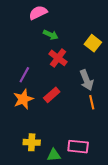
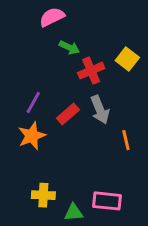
red cross: (58, 58) -> (91, 71), moved, turned 30
gray arrow: (87, 80) -> (100, 110), moved
red rectangle: (52, 95) -> (68, 114), moved

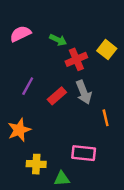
pink semicircle: (52, 17) -> (20, 34), moved
orange star: (32, 136) -> (19, 130), moved
pink rectangle: (107, 201) -> (84, 153), moved

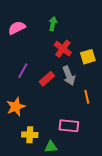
green arrow: (58, 40) -> (53, 24), moved, turned -104
yellow square: (107, 50) -> (88, 57), moved, turned 35
red cross: (76, 59) -> (63, 49), turned -30

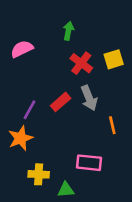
pink semicircle: (17, 28) -> (22, 49), moved
yellow square: (88, 57) -> (114, 59), moved
purple line: (23, 71) -> (30, 110), moved

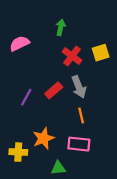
orange line: (112, 125) -> (81, 115), moved
orange star: (21, 138) -> (43, 138), moved
yellow cross: (39, 174) -> (18, 152), moved

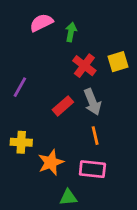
pink semicircle: (19, 43) -> (41, 23), moved
purple line: (26, 97) -> (20, 87), moved
yellow cross: (18, 152) -> (21, 142), moved

